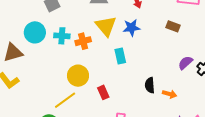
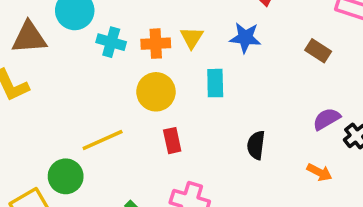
yellow triangle: (106, 26) -> (192, 38), moved, size x0.6
cyan cross: (62, 36) -> (111, 42), moved
yellow circle: (78, 76) -> (156, 92), moved
orange arrow: (170, 94) -> (319, 172), moved

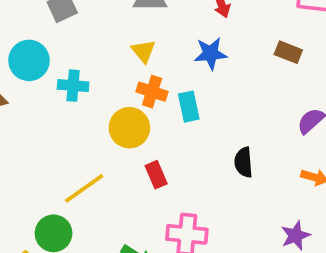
yellow triangle: (192, 38) -> (144, 51), moved
orange cross: (156, 44) -> (152, 92), moved, turned 32

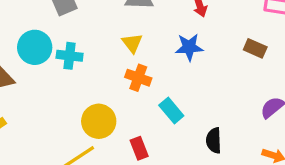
cyan cross: (73, 86) -> (70, 56), moved
cyan rectangle: (189, 107) -> (171, 110), moved, turned -30
yellow circle: (129, 128) -> (99, 121), moved

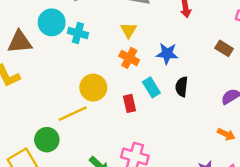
blue star: (189, 47) -> (167, 54), moved
black semicircle: (214, 140) -> (182, 87), moved
red rectangle: (139, 148) -> (130, 103), moved

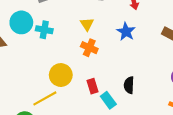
blue star: (167, 54) -> (126, 32), moved, turned 30
cyan rectangle: (151, 87) -> (108, 100), moved
black semicircle: (182, 87) -> (129, 85), moved

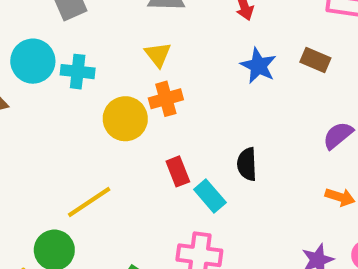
blue star: (126, 32) -> (258, 66), moved
orange cross: (89, 48) -> (166, 99), turned -35
yellow circle: (61, 75) -> (125, 119), moved

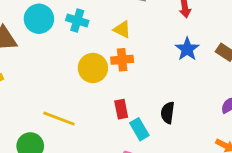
yellow triangle: (158, 55) -> (122, 30), turned -36
cyan cross: (78, 72) -> (77, 21), moved
yellow line: (89, 202) -> (59, 119), turned 44

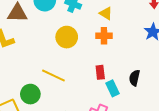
yellow circle: (93, 68) -> (67, 37), moved

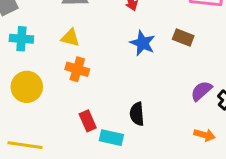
orange cross: (104, 36) -> (77, 69), turned 35
cyan rectangle: (112, 88) -> (111, 138), turned -35

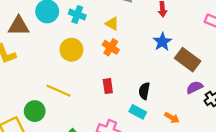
brown rectangle: (183, 38) -> (188, 60), moved, size x1.6
orange arrow: (204, 135) -> (172, 118), moved
cyan rectangle: (111, 138) -> (138, 112), moved

